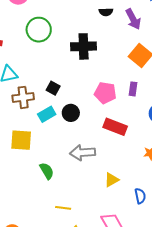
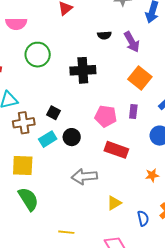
green semicircle: (47, 171) -> (28, 199), moved, size x1.4

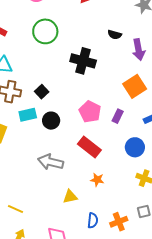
orange star: (152, 175) -> (97, 180), moved

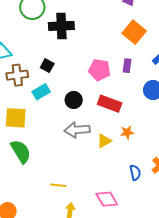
black cross: (83, 61) -> (61, 26), moved
black circle: (51, 121) -> (74, 100), moved
yellow triangle: (70, 197) -> (104, 141), moved

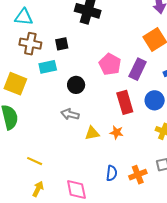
black square: (47, 66) -> (62, 44), turned 32
purple rectangle: (127, 66) -> (138, 69), size x1.5
red rectangle: (110, 104) -> (125, 102), moved, turned 35
gray arrow: (77, 130) -> (70, 114), size x0.7

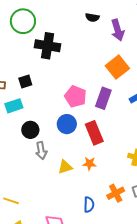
black circle: (76, 85) -> (30, 130), moved
blue circle: (155, 100) -> (67, 124), moved
gray arrow: (70, 114) -> (41, 151), turned -108
orange cross: (138, 175) -> (116, 193), moved

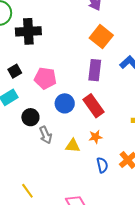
pink pentagon: (75, 97) -> (45, 78), moved
yellow triangle: (65, 167) -> (73, 146), turned 35
yellow line: (11, 201) -> (27, 191), turned 49
blue semicircle: (89, 205) -> (102, 165), moved

